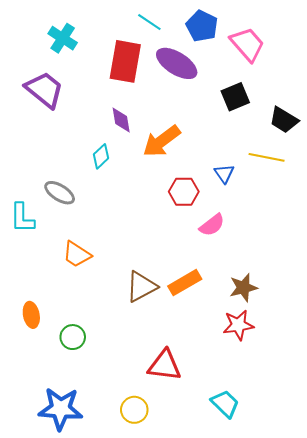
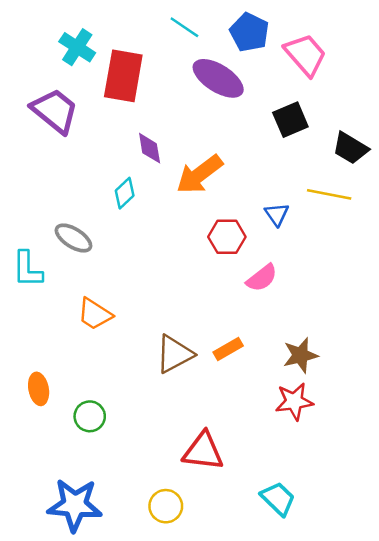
red rectangle: (125, 61) -> (123, 76), moved
orange rectangle: (185, 283) -> (228, 349), size x0.7

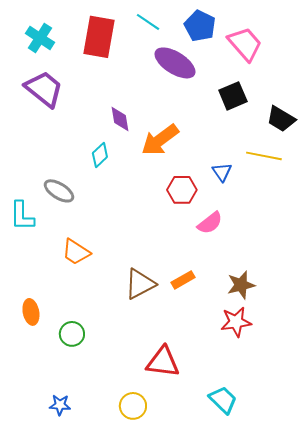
cyan cross: (77, 47) -> (40, 38), moved
red rectangle: (123, 76) -> (99, 37), moved
blue star: (75, 505) -> (60, 405), size x0.5

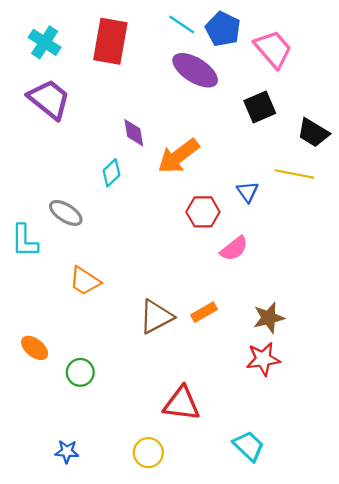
cyan line: (148, 22) -> (182, 25), moved
orange ellipse: (31, 312) -> (35, 348), turned -40

